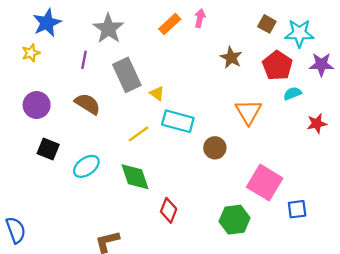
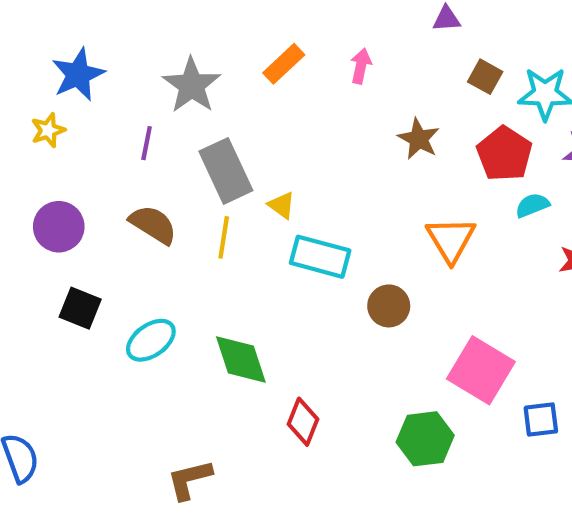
orange rectangle: (170, 24) -> (284, 64), moved
yellow line: (138, 134) -> (224, 237), moved, turned -45

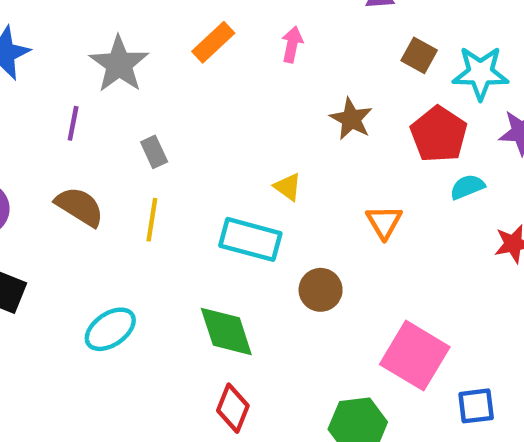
gray rectangle: (226, 171) -> (154, 152), size x0.5
yellow triangle: (282, 205) -> (288, 187), moved
orange triangle: (451, 240) -> (384, 222), size x0.7
cyan ellipse: (151, 340) -> (110, 329), moved
green diamond: (241, 360) -> (226, 331), moved

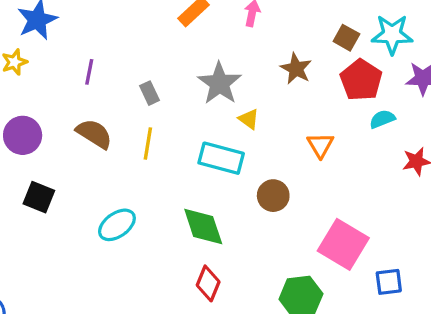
brown square: (419, 55) -> (346, 38), moved
gray star: (119, 64) -> (220, 83), moved

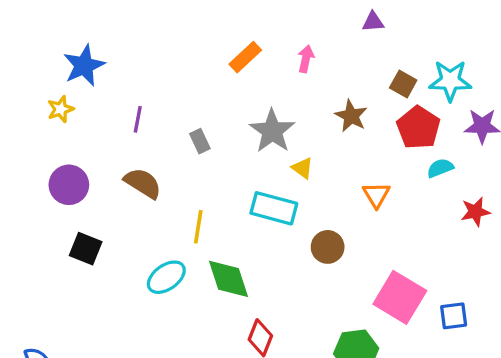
yellow line: (148, 143) -> (198, 227), moved
green diamond: (203, 226) -> (228, 279), moved
blue square: (389, 282) -> (454, 316), moved

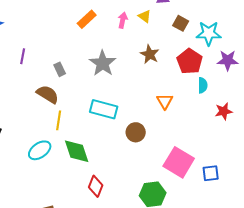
brown square: (403, 84) -> (181, 23), moved
yellow triangle: (302, 168) -> (145, 16), moved
cyan semicircle: (440, 168) -> (203, 85), turned 112
brown semicircle: (143, 183) -> (48, 94), moved

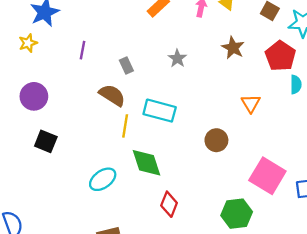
gray star: (103, 63) -> (177, 58), size x0.6
cyan rectangle: (104, 109) -> (160, 111), moved
cyan ellipse: (40, 150) -> (103, 179), moved

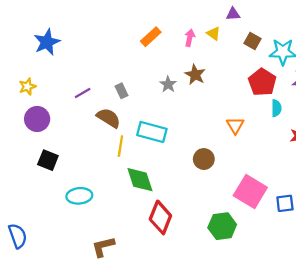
yellow star: (28, 43) -> (27, 87), moved
brown star: (233, 48) -> (195, 75), moved
purple line: (83, 50) -> (83, 93), moved, turned 49
cyan ellipse: (103, 179) -> (79, 196), moved, turned 30
red diamond: (169, 204) -> (160, 217), size x1.4

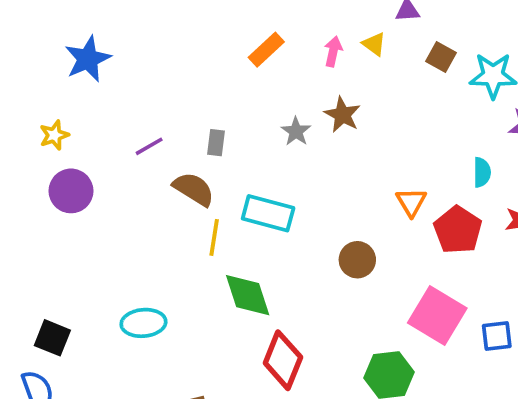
red pentagon: (262, 82) -> (458, 230), moved
gray rectangle: (122, 91) -> (216, 143), turned 32
black square: (48, 160) -> (52, 338), moved

